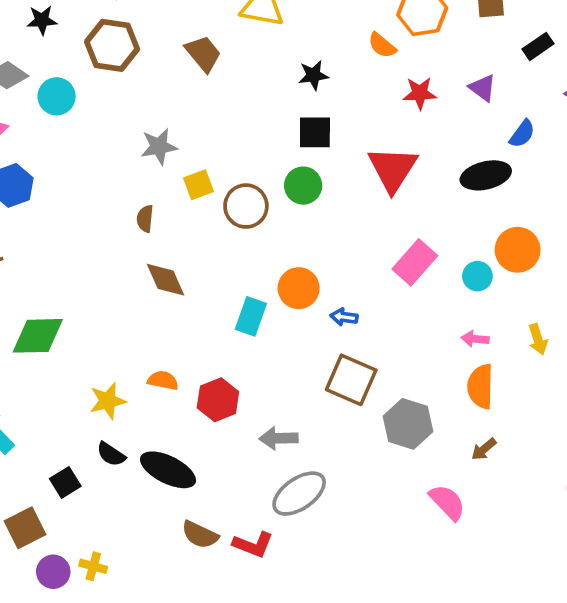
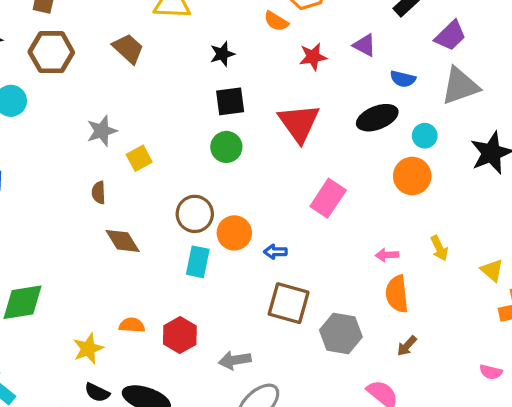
blue semicircle: (522, 134) -> (403, 79), turned 75
brown circle: (246, 206) -> (195, 214), moved
cyan circle: (477, 276) -> (425, 136), moved

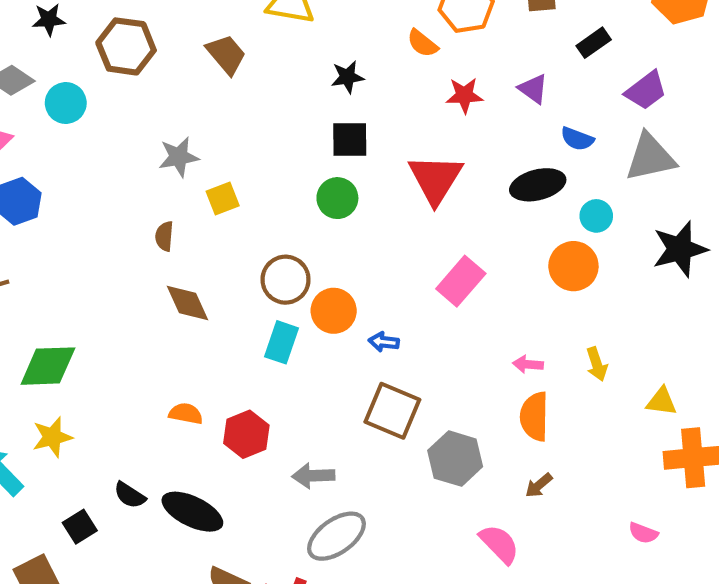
yellow triangle: (492, 270) -> (662, 401), turned -40
yellow star: (88, 349) -> (52, 437), moved

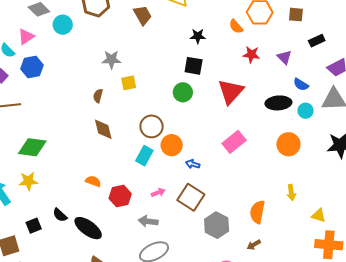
cyan circle: (596, 216) -> (306, 111), moved
pink arrow: (528, 364) -> (158, 193), moved, turned 144

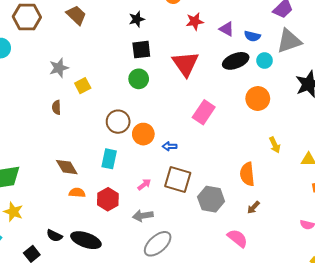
purple triangle: (284, 57) -> (227, 29), moved
brown diamond: (103, 129) -> (67, 167), moved
cyan rectangle: (144, 156) -> (109, 159), moved
yellow star: (28, 181) -> (13, 212), turned -30

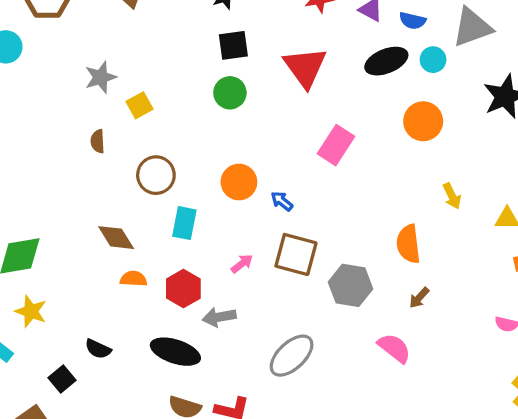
brown circle: (118, 122) -> (156, 175), moved
blue arrow: (170, 146) -> (282, 201), turned 40
gray arrow: (143, 216) -> (219, 317), moved
black ellipse: (86, 240) -> (175, 352), moved
gray ellipse: (158, 244) -> (292, 356), moved

